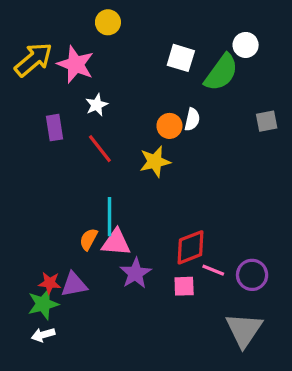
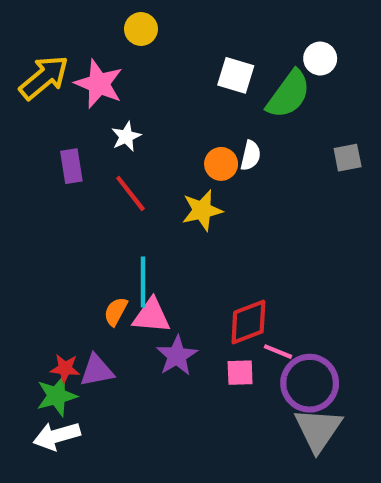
purple circle: (252, 275) -> (310, 383), moved, size x1.4
white arrow: (43, 335) -> (57, 436), size x1.5

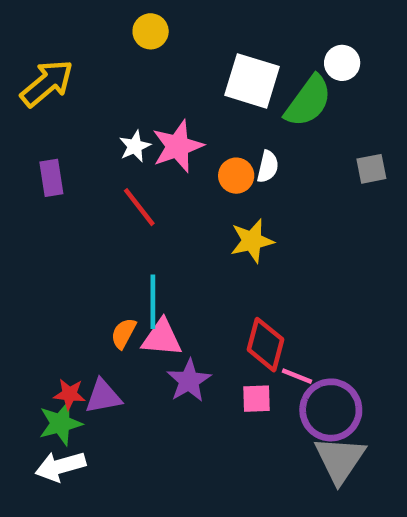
white square: (236, 75) -> (252, 81), size x1.4
pink star: (99, 84) -> (178, 146), moved, turned 30
purple rectangle: (71, 166) -> (51, 178), moved
yellow star: (202, 210) -> (252, 241), moved
red diamond: (248, 322) -> (265, 345), turned -54

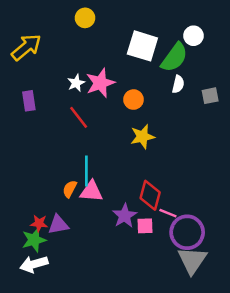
white semicircle: (268, 167) -> (178, 84), moved
purple star: (189, 381) -> (125, 216), moved

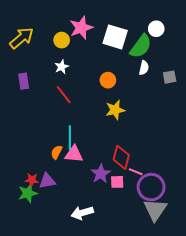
yellow circle: (85, 18) -> (62, 40), moved
pink star: (100, 83) -> (81, 28), moved
white arrow: (34, 264) -> (82, 213), moved

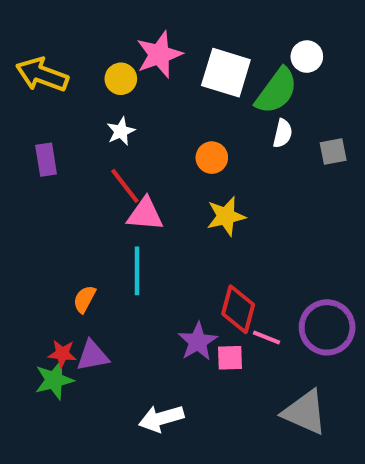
yellow arrow: (22, 38) -> (42, 75), turned -120
orange semicircle: (57, 152) -> (84, 299), moved
pink triangle: (74, 154) -> (145, 214), moved
purple circle: (151, 187) -> (327, 327), moved
gray triangle: (155, 210) -> (305, 412), turned -40

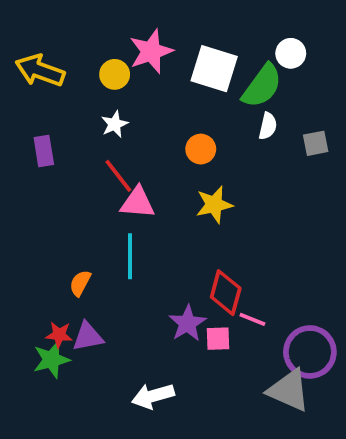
purple circle: (327, 327) -> (310, 352), moved

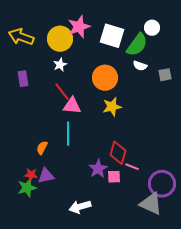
yellow circle: (115, 74) -> (60, 39), size x1.6
white semicircle: (268, 126) -> (140, 66), turned 96
orange circle: (201, 149) -> (105, 78), size x1.6

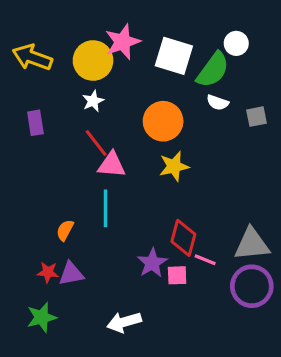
green star: (27, 188) -> (42, 317), moved
gray triangle: (151, 204) -> (252, 244), moved, turned -30

